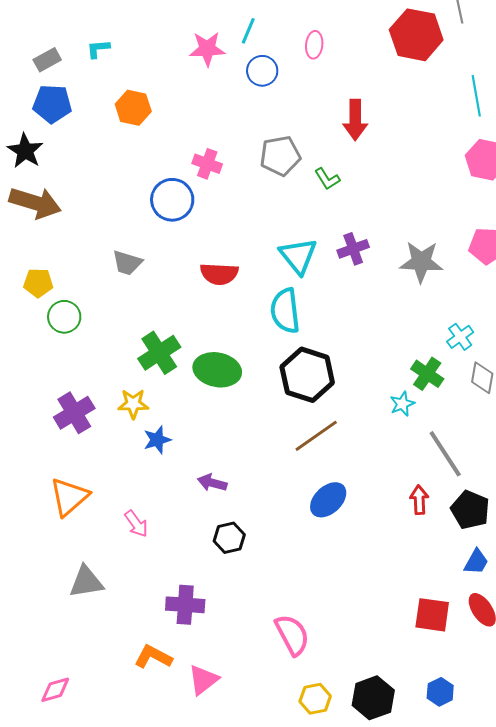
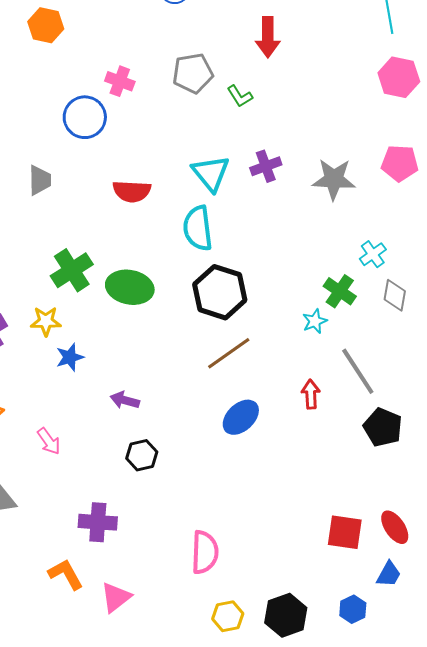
gray trapezoid: (127, 263) -> (40, 180), turned -108
red arrow: (419, 500) -> (311, 394), moved
blue trapezoid: (476, 562) -> (389, 574), moved
pink semicircle: (292, 635) -> (205, 552), turned 30
orange L-shape: (153, 657) -> (66, 574), turned 33

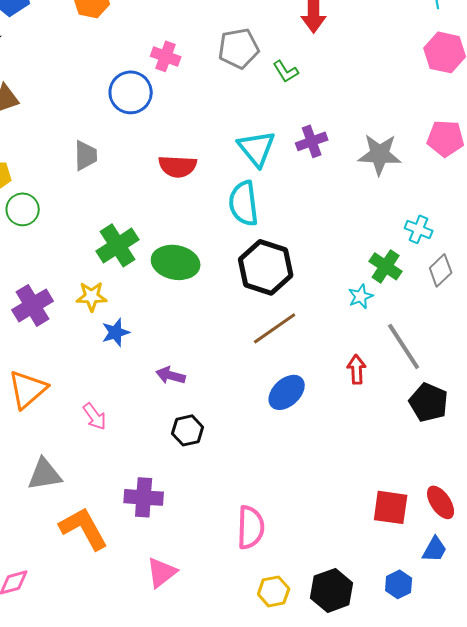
cyan cross: (373, 254) -> (419, 229), turned -32
gray diamond: (395, 295) -> (441, 270), turned 36
orange L-shape: (66, 574) -> (84, 528), moved, size x1.4

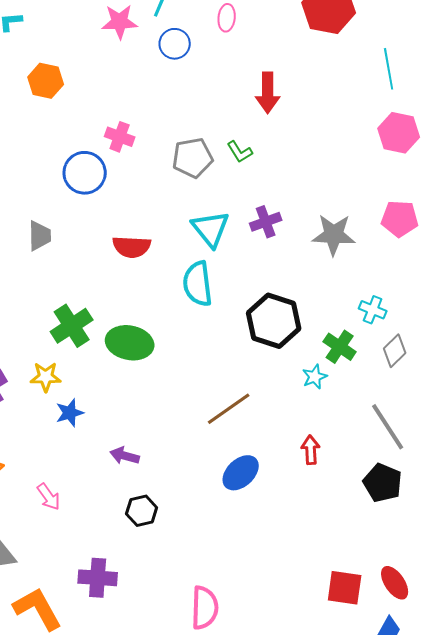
gray pentagon: (239, 48) -> (193, 158), moved
black hexagon: (266, 267) -> (274, 321), moved
gray line: (404, 346) -> (388, 427), moved

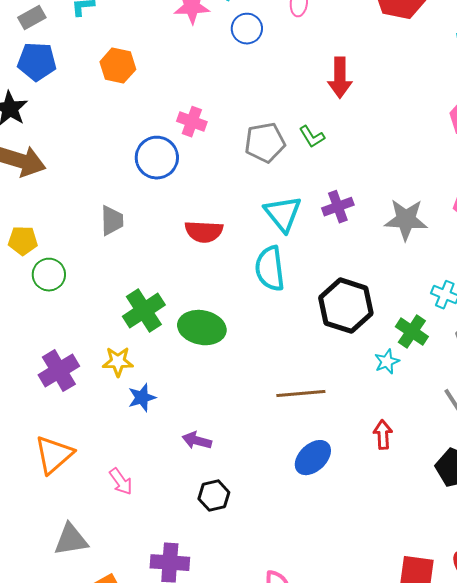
brown line: (229, 409) -> (301, 394), turned 30

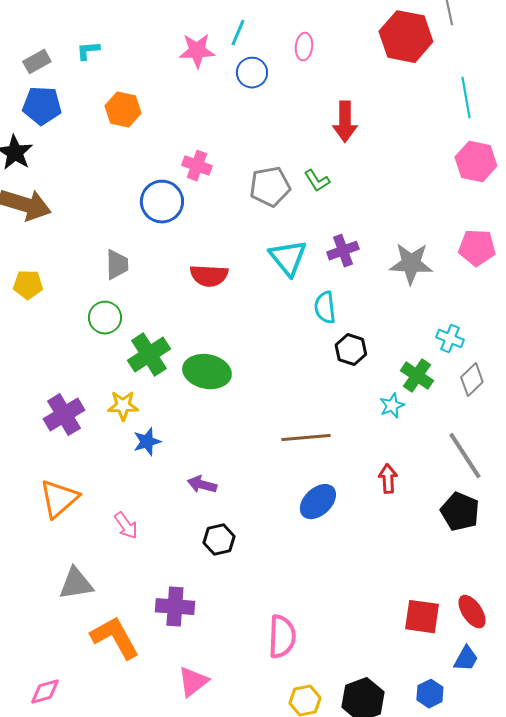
cyan semicircle: (270, 269) -> (325, 308), moved, size x0.7
green circle: (49, 275) -> (105, 318), moved
black hexagon: (346, 306) -> (351, 350), size x0.6

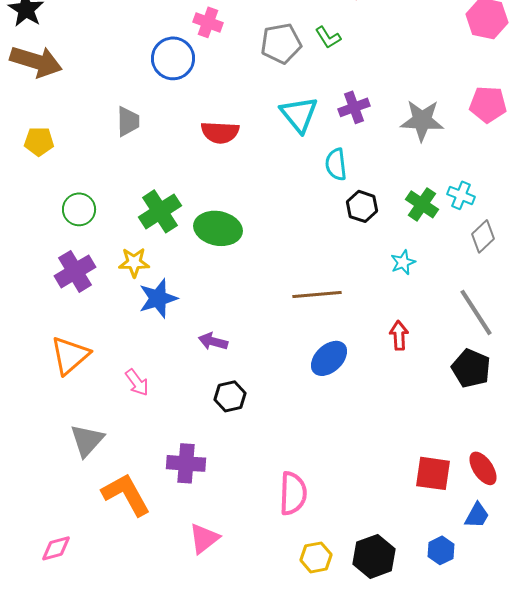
green circle: (105, 318) -> (79, 209), moved
green cross: (417, 376) -> (422, 204), moved
blue star: (147, 442) -> (158, 298), size x1.4
gray triangle: (76, 584) -> (87, 440), turned -39

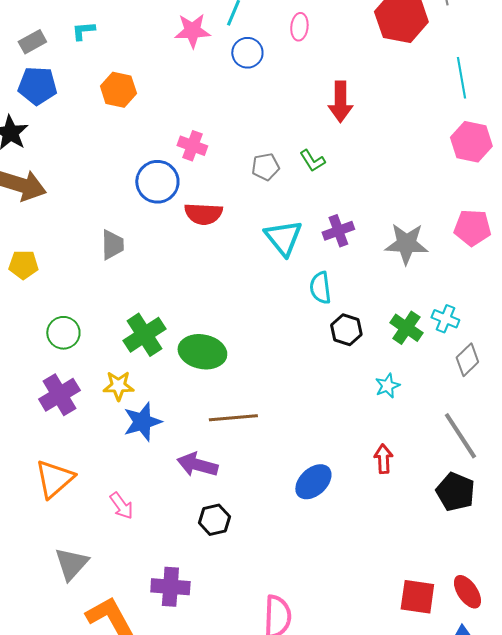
gray pentagon: (281, 43) -> (265, 167), size x0.7
red semicircle: (220, 132) -> (203, 214), moved
brown line: (317, 294) -> (233, 418), moved
purple arrow: (213, 341) -> (197, 465), size x1.4

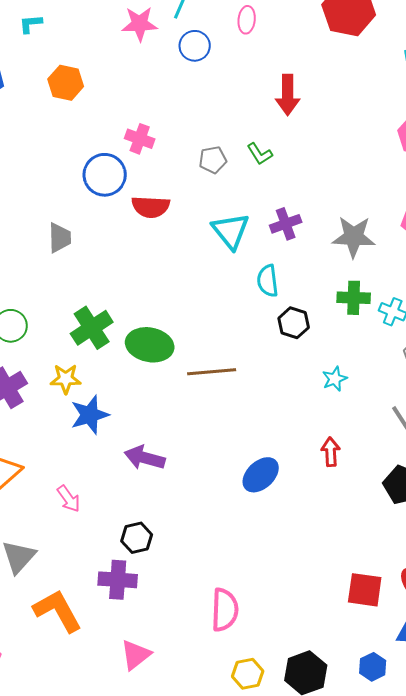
green cross: (406, 328) -> (354, 298), moved, turned -32
brown line: (233, 418) -> (212, 372), moved
black hexagon: (214, 520) -> (137, 538), moved

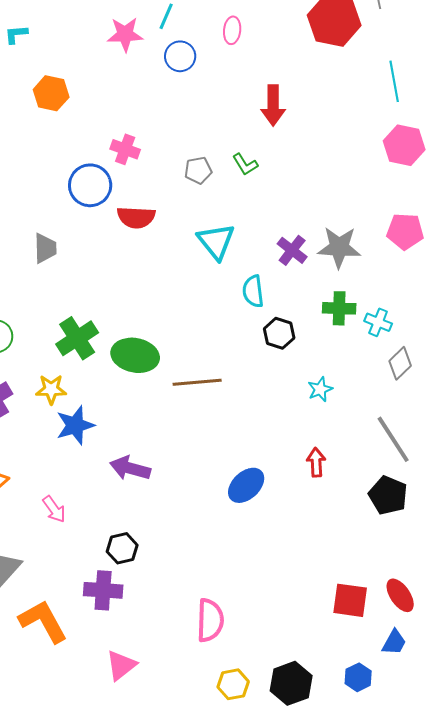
purple cross: (286, 224) -> (292, 250), moved, turned -32

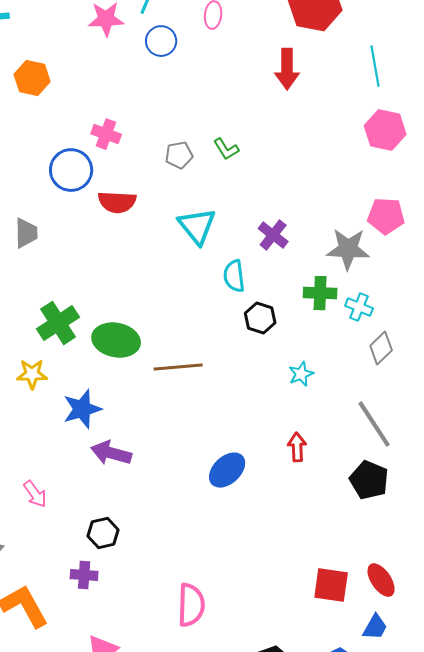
red arrow: (273, 105) -> (287, 69), moved
gray star: (339, 247) -> (348, 249), moved
blue star: (75, 425) -> (82, 409), moved
purple cross: (103, 590) -> (84, 575), size x0.7

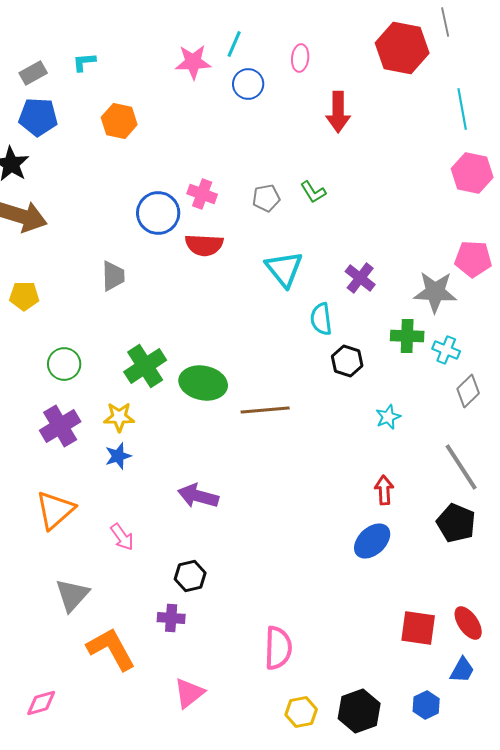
red arrow: (287, 69) -> (338, 112), moved
pink cross: (106, 134) -> (202, 194), moved
blue star: (82, 409) -> (118, 456), moved, size x0.7
blue ellipse: (227, 470) -> (372, 541), moved

